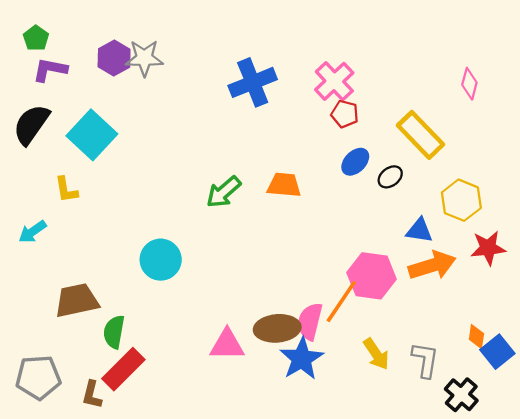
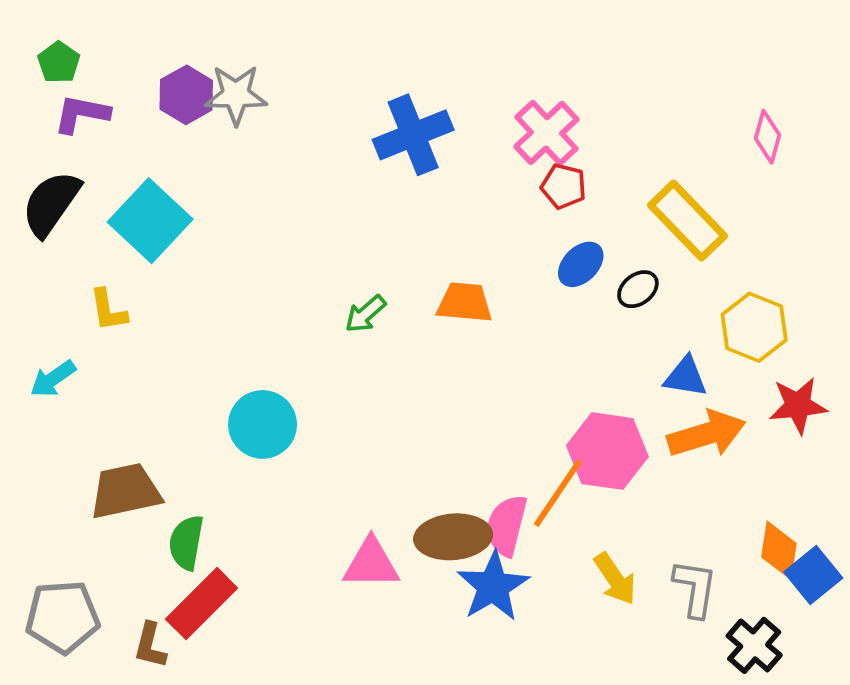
green arrow: (224, 192) -> (365, 314), size x0.7
orange diamond: (476, 337) -> (779, 550), size x1.4

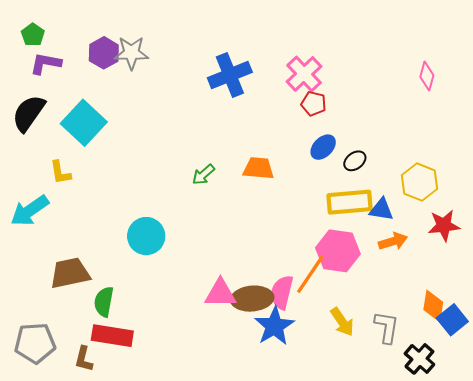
yellow rectangle: (687, 221) -> (350, 202), moved, turned -51
cyan arrow: (53, 379) -> (30, 211), size x1.5
orange arrow: (707, 434) -> (393, 241), size x0.7
pink triangle: (371, 564) -> (220, 293), moved
red rectangle: (202, 604) -> (112, 336), turned 54

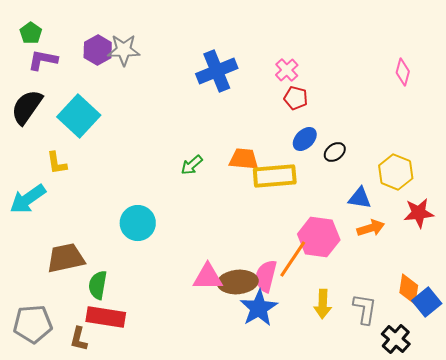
pink cross: (304, 74) -> (287, 70), size x0.7
yellow rectangle: (350, 202) -> (275, 176), moved
yellow arrow: (342, 322) -> (323, 304), turned 36

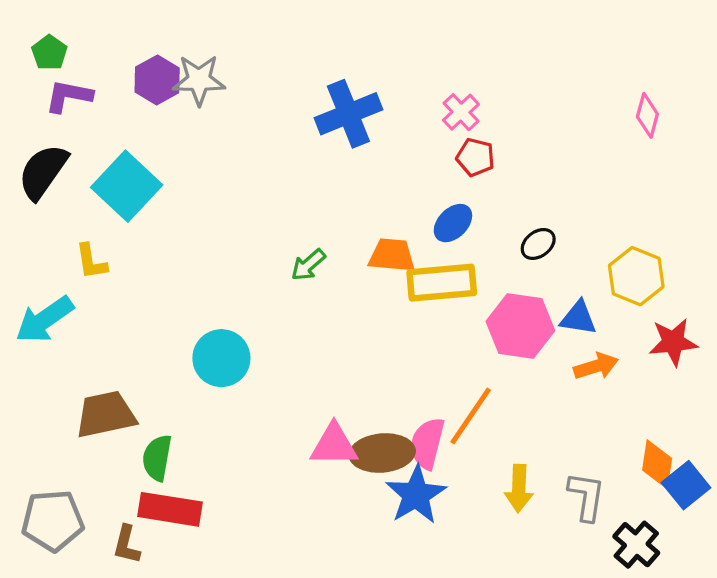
blue ellipse: (305, 139) -> (453, 223), moved
pink hexagon: (319, 237) -> (520, 326), moved

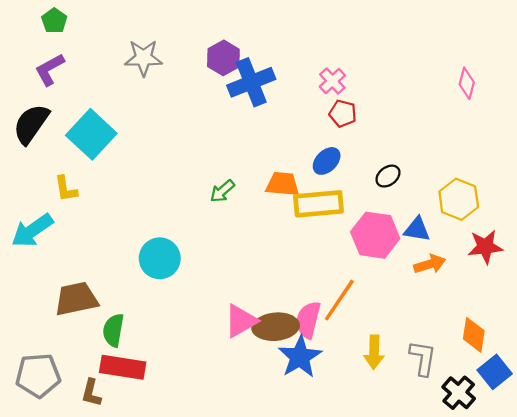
green pentagon: (49, 53) -> (54, 21), moved
purple hexagon: (157, 80) -> (223, 58), moved
purple L-shape: (69, 96) -> (50, 69), turned -40
pink triangle: (334, 445) -> (241, 321), turned -30
blue square: (686, 485) -> (495, 372), moved

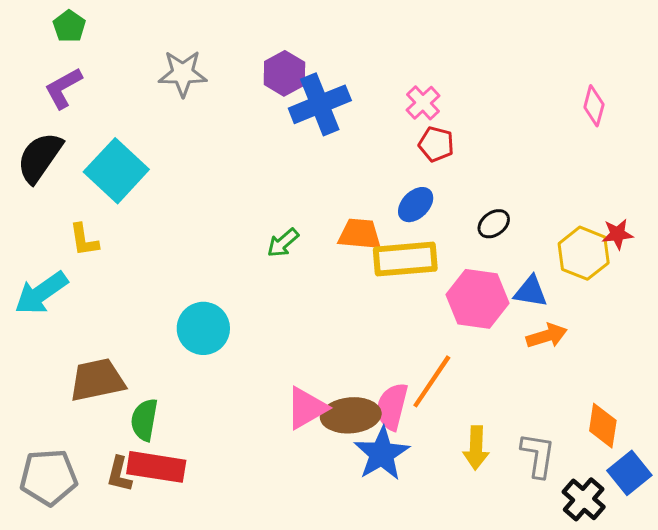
red star: (485, 247) -> (618, 234), moved, size x0.7
brown L-shape: (91, 393) -> (119, 474), moved

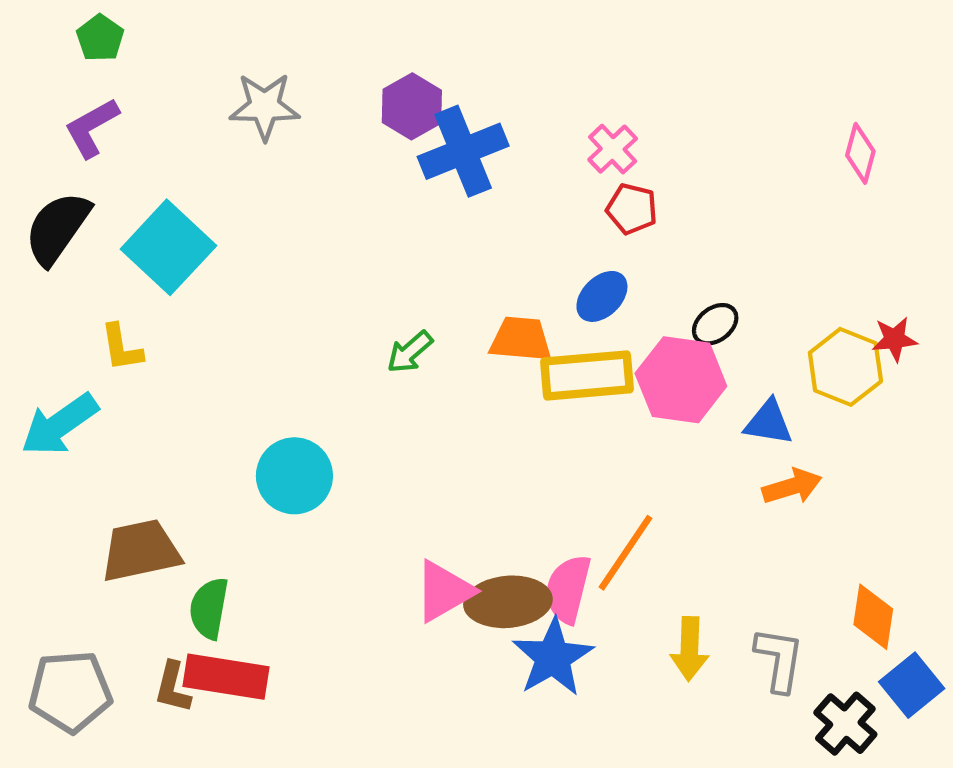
pink hexagon: (477, 299) -> (681, 380), moved

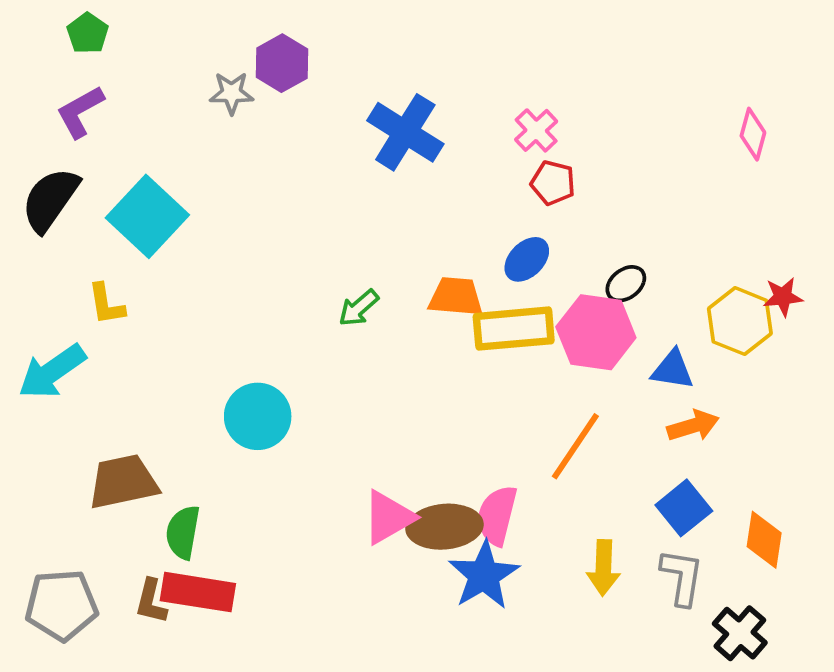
gray star: (265, 106) -> (231, 93), size x0.7
purple hexagon: (412, 106) -> (282, 63), moved
blue cross: (463, 151) -> (405, 132), turned -36
orange line: (625, 553) -> (575, 446), moved
blue square: (912, 685) -> (684, 508), moved

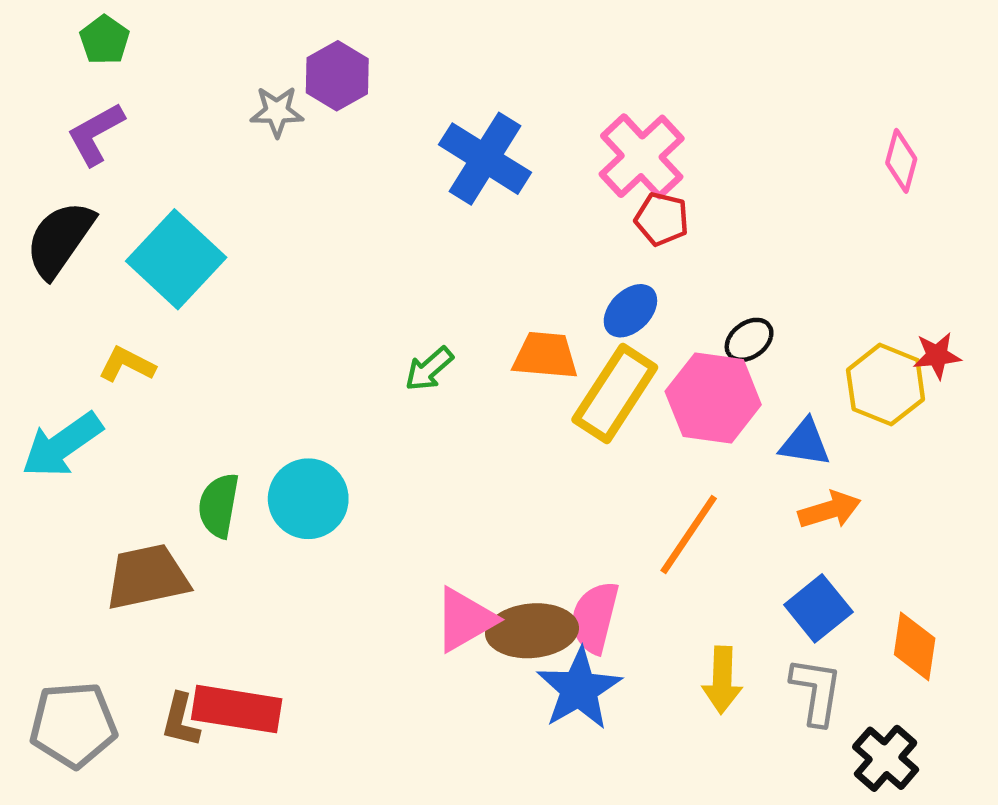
pink cross: (536, 130) -> (642, 156), size x1.6
yellow L-shape: (106, 304) -> (127, 364), turned 126
yellow rectangle: (514, 329) -> (615, 394), turned -52
green semicircle: (183, 532) -> (219, 505), moved

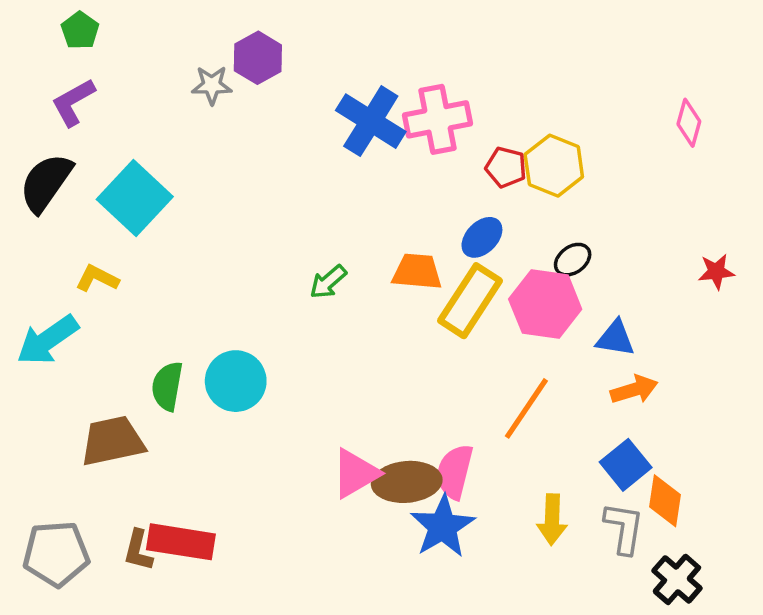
pink cross: (642, 156) -> (437, 119), moved, turned 32
yellow hexagon: (886, 385) -> (554, 166), moved
orange diamond: (915, 646) -> (665, 501), moved

